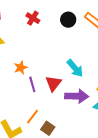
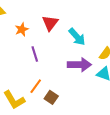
orange star: (21, 68) -> (22, 29), moved
red triangle: (53, 83) -> (50, 23), moved

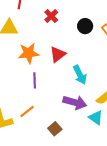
orange star: (22, 29) -> (29, 53), size x1.5
brown square: (51, 97) -> (55, 129), moved

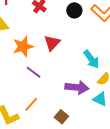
cyan arrow: (80, 75) -> (91, 59), moved
purple line: (35, 80) -> (34, 72), turned -42

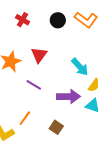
purple line: (34, 72) -> (34, 85), moved

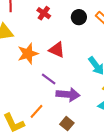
red triangle: (39, 55) -> (57, 50), turned -48
purple arrow: (68, 97) -> (68, 94), moved

